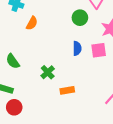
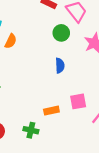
pink square: (99, 50) -> (78, 101), moved
green cross: (48, 72) -> (31, 130), moved, turned -32

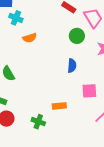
orange semicircle: (11, 41) -> (30, 38), turned 40
pink square: (78, 101) -> (89, 91), moved

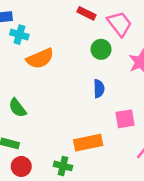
orange semicircle: (30, 38) -> (40, 59), size x1.5
orange rectangle: (59, 106) -> (88, 143), size x1.5

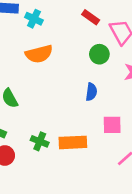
cyan cross: (19, 35) -> (34, 19), moved
green cross: (63, 166) -> (40, 141), moved

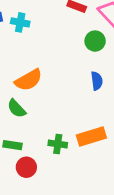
orange semicircle: (39, 54) -> (28, 80), moved

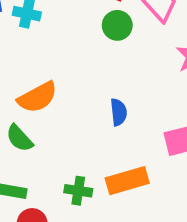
green circle: (95, 41) -> (117, 25), moved
blue semicircle: (97, 81) -> (119, 112), moved

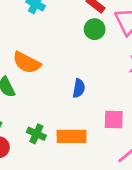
orange semicircle: (37, 97) -> (27, 63), turned 40

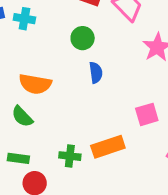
green circle: (95, 29) -> (83, 38), moved
blue semicircle: (79, 88) -> (96, 73), moved

